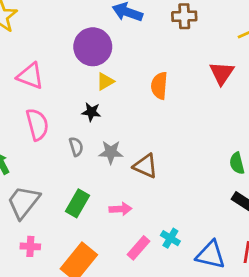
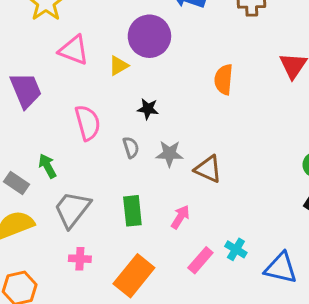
pink triangle: (30, 76) -> (74, 50), moved
yellow triangle: (105, 81) -> (119, 66), moved
green rectangle: (78, 203) -> (132, 211), turned -36
pink arrow: (120, 209) -> (180, 217), turned -55

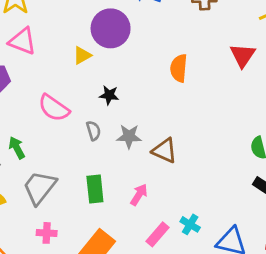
pink triangle: (74, 50) -> (22, 41), moved
pink semicircle: (88, 123) -> (54, 108), turned 140

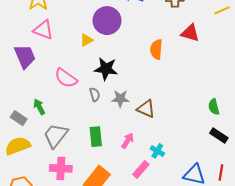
red triangle: (243, 55) -> (190, 33), moved, turned -48
black star: (109, 95) -> (106, 69), size x1.6
cyan cross: (190, 224) -> (157, 151), moved
pink cross: (47, 233) -> (61, 168), size x1.5

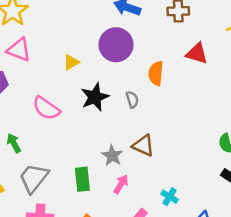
purple circle: (107, 21) -> (116, 45), moved
black star: (106, 69) -> (95, 97), turned -30
gray semicircle: (95, 94) -> (132, 100), moved
gray star: (120, 99) -> (112, 156), moved, turned 30
cyan cross: (157, 151) -> (170, 197), moved

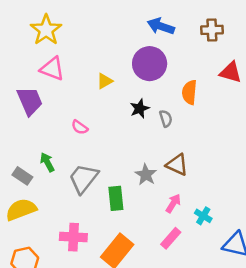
black star: (95, 97) -> (140, 109), moved, size x0.7
pink semicircle: (46, 108) -> (80, 127), size x0.6
gray trapezoid: (34, 178) -> (83, 178), moved
pink arrow: (121, 184) -> (173, 203), moved

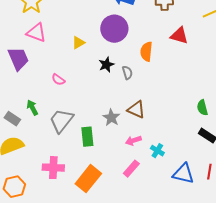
pink arrow: (173, 203) -> (133, 141), turned -140

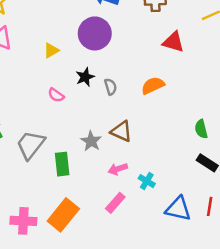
orange semicircle: (146, 52) -> (153, 85), moved, turned 60
pink semicircle: (58, 80) -> (56, 95), moved
pink cross: (53, 168) -> (23, 221), moved

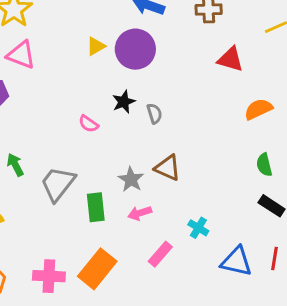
yellow triangle: (51, 50) -> (96, 46), moved
orange semicircle: (153, 85) -> (258, 109), moved
pink arrow: (118, 169) -> (140, 213), moved

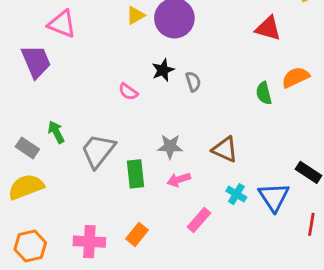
green semicircle: (264, 165) -> (264, 93), moved
brown triangle: (168, 168) -> (225, 149), moved
gray star: (131, 179) -> (170, 146), turned -30
blue triangle: (236, 261) -> (274, 197), moved, turned 44
orange rectangle: (97, 269) -> (137, 234), size x0.6

